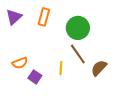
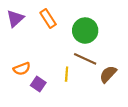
orange rectangle: (44, 17) -> (48, 19), turned -48
brown line: (78, 54) -> (85, 59), turned -30

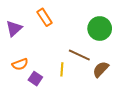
purple triangle: (15, 19) -> (14, 29), moved
green circle: (85, 31) -> (100, 29), moved

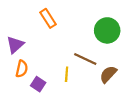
purple triangle: (14, 29) -> (15, 45), moved
orange semicircle: (20, 64) -> (22, 69), turned -56

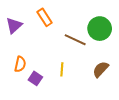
purple triangle: (15, 45) -> (14, 25), moved
brown line: (85, 59) -> (75, 40), moved

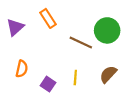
yellow line: (62, 69) -> (75, 78), moved
purple square: (35, 78) -> (48, 84), moved

